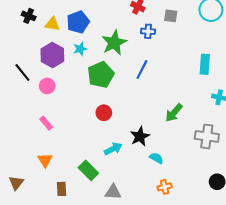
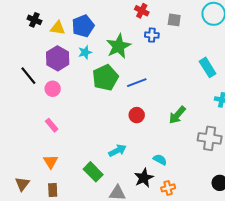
cyan rectangle: (205, 64) -> (208, 67), turned -36
blue line: (142, 69) -> (137, 83), moved, turned 42
red circle: (104, 113) -> (137, 115), moved
black star: (140, 136) -> (144, 178), moved
brown rectangle: (62, 189) -> (53, 190), moved

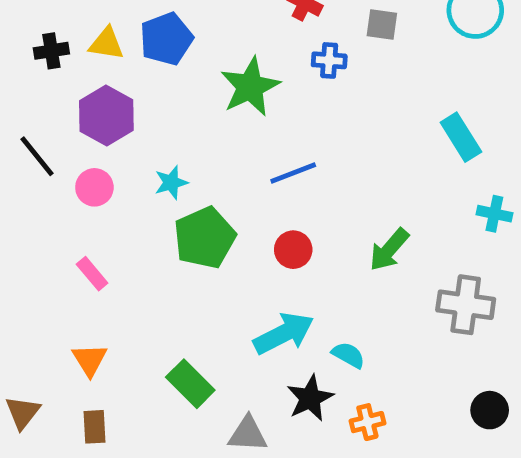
black cross: (34, 20) -> (51, 51), moved, turned -32
cyan star: (85, 52) -> (171, 183), moved
green pentagon: (105, 78) -> (205, 238), moved
cyan arrow: (117, 150) -> (284, 333), moved, size x1.4

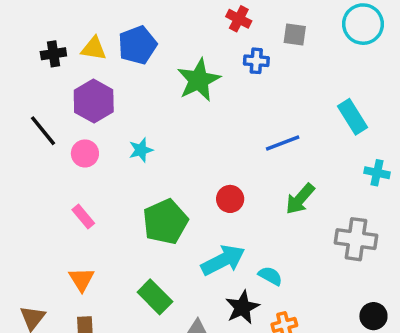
blue line: (293, 173) -> (283, 143), moved
green pentagon: (205, 238) -> (165, 222), moved

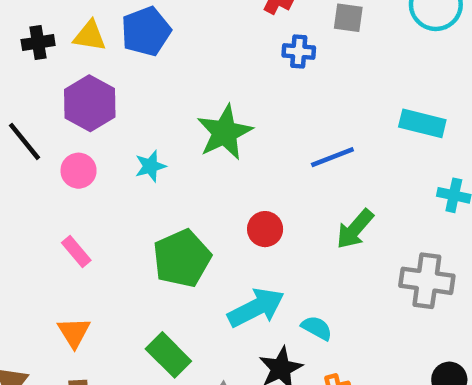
green star: (199, 80) -> (225, 132), moved
cyan rectangle: (353, 117) -> (422, 123), turned -44

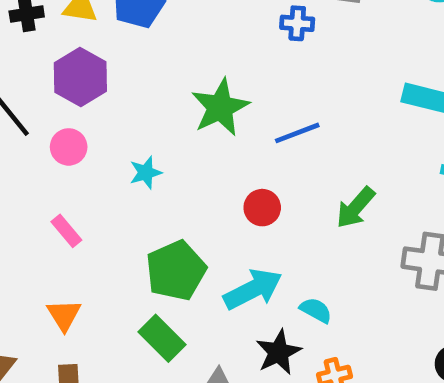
blue line: (332, 157) -> (297, 133), moved
cyan star: (150, 166) -> (146, 173), moved
green pentagon: (182, 258) -> (176, 271), moved

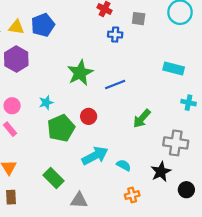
pink circle: (69, 147) -> (12, 106), moved
red circle: (262, 208) -> (89, 116), moved
green pentagon: (176, 271) -> (61, 128), moved
black star: (279, 352) -> (161, 172), moved

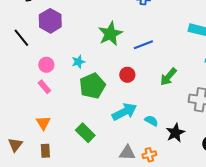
red circle: (89, 116) -> (127, 75), moved
black star: (161, 172) -> (175, 133), moved
orange cross: (132, 195) -> (149, 155), moved
gray triangle: (79, 200) -> (127, 153), moved

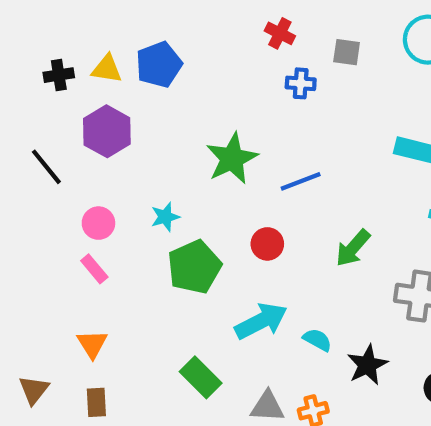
green rectangle: (85, 133) -> (201, 377), moved

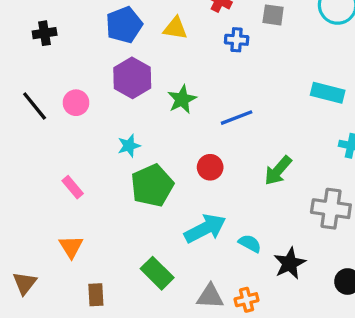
yellow triangle: (107, 69) -> (175, 28), moved
purple hexagon: (107, 131) -> (132, 78), moved
green star: (232, 158) -> (182, 99), size x0.7
pink circle: (98, 223) -> (76, 103), moved
brown rectangle: (96, 402) -> (96, 295), moved

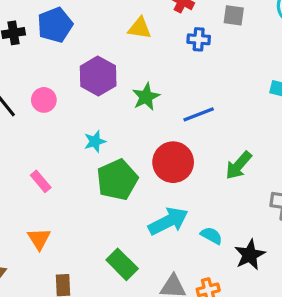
blue pentagon: (124, 25) -> (55, 25), moved
red circle: (210, 167) -> (173, 162), size x1.6

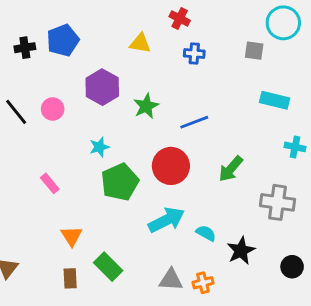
gray square: (234, 15) -> (254, 51), moved
orange triangle: (39, 239) -> (72, 236), moved
green rectangle: (122, 264) -> (108, 267), moved

